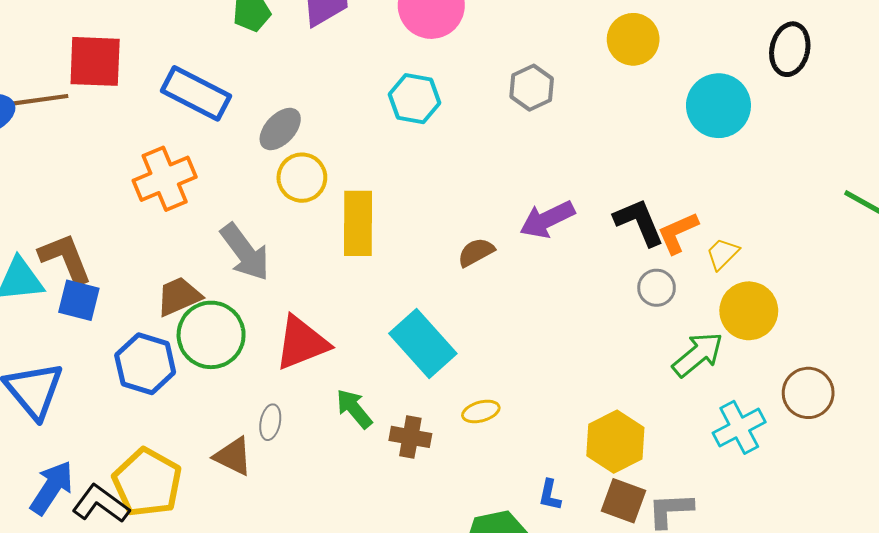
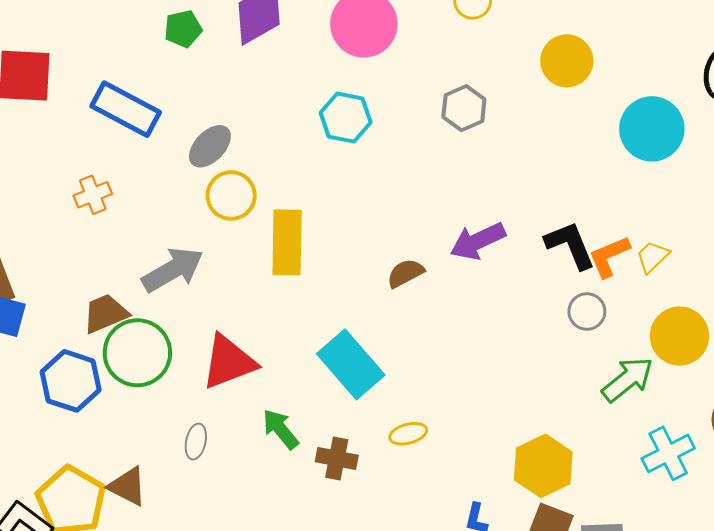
orange cross: (165, 179) -> (93, 195), size x0.6
gray arrow: (245, 252) -> (173, 270), turned -84
yellow trapezoid: (723, 254) -> (653, 257), moved
brown triangle: (233, 456) -> (128, 486), moved

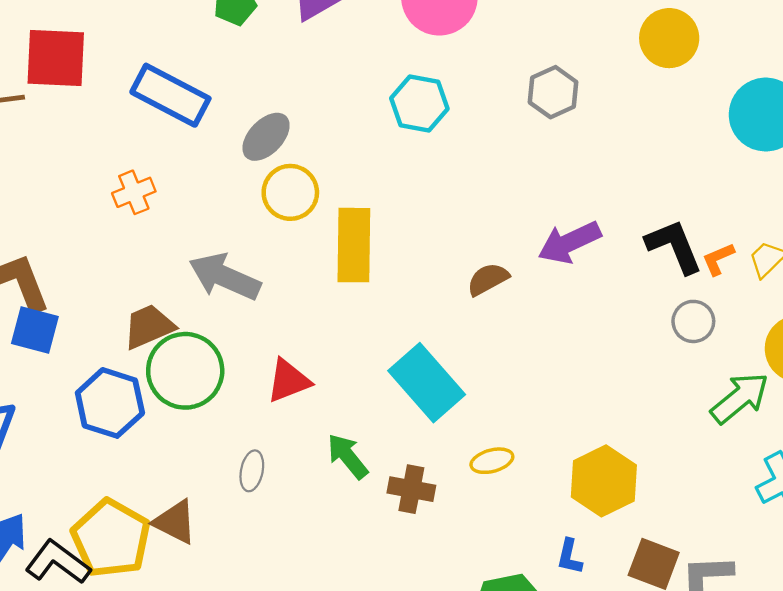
orange L-shape: (609, 256) -> (718, 259), size x0.7
gray arrow: (173, 270) -> (225, 277), turned -126
red triangle: (229, 362) -> (288, 381), size x0.7
yellow hexagon: (543, 466) -> (604, 481), moved

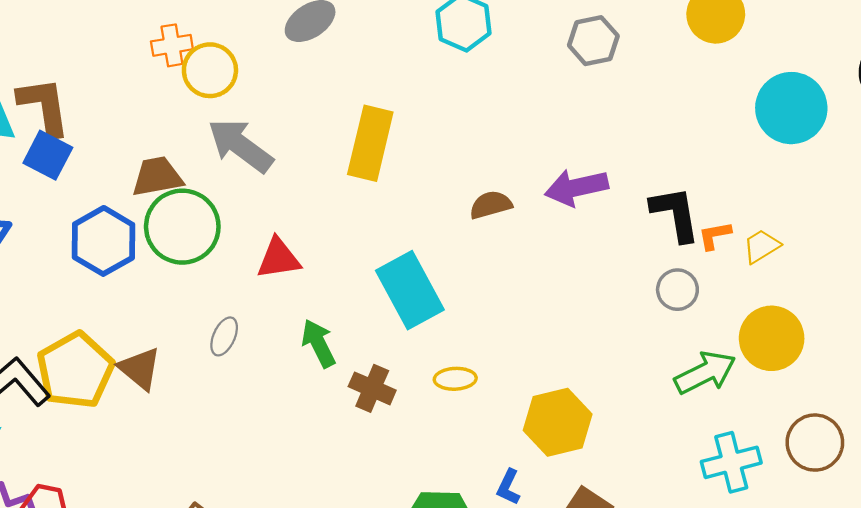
yellow circle: (290, 192) -> (210, 70), moved

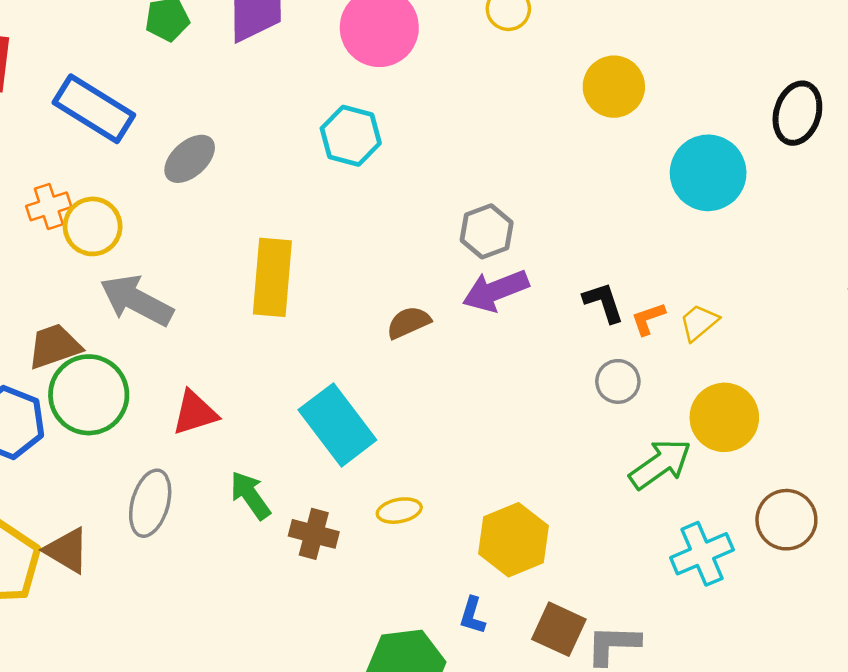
gray hexagon: (593, 41) -> (487, 231), moved
black L-shape: (675, 214) -> (603, 302), size x0.7
gray ellipse: (224, 336) -> (150, 503), size x1.6

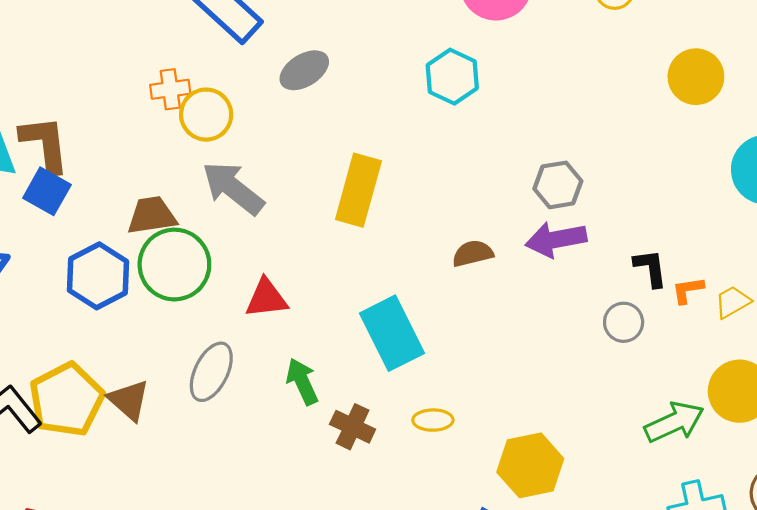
gray circle: (618, 381) -> (624, 322), moved

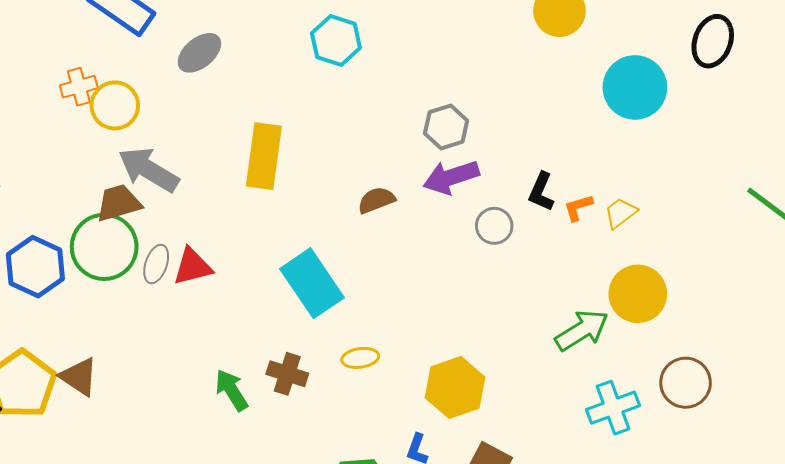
brown trapezoid: (152, 215) -> (119, 203), moved
black L-shape: (651, 268) -> (541, 192), turned -141
gray circle: (624, 322) -> (494, 226), moved
gray ellipse: (211, 372) -> (156, 264), moved, size x0.7
green arrow: (302, 382) -> (232, 390), moved

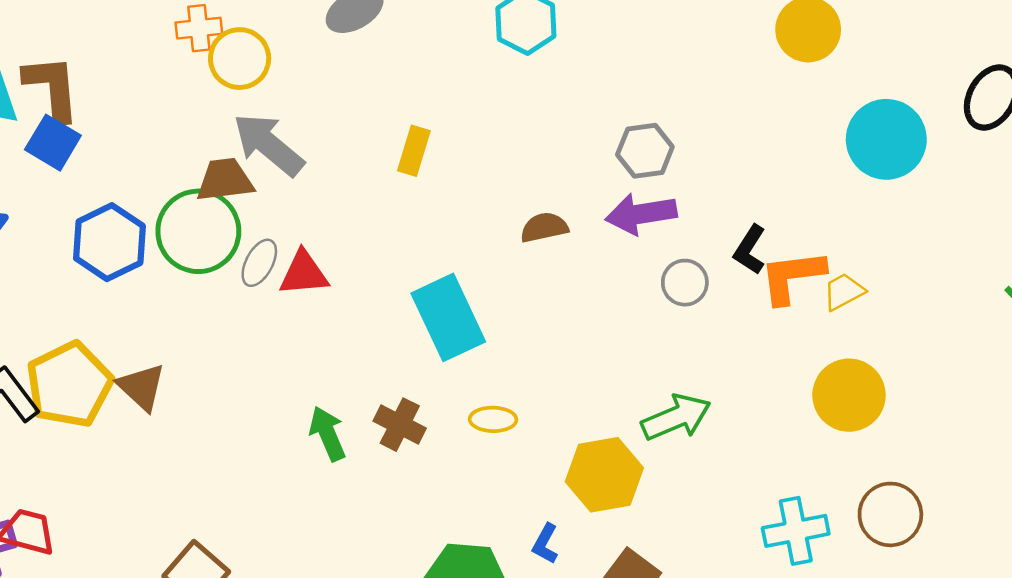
yellow rectangle: (264, 156) -> (414, 151), size x0.6
orange L-shape: (578, 208) -> (792, 277), size x1.8
green arrow: (582, 330) -> (676, 417), moved

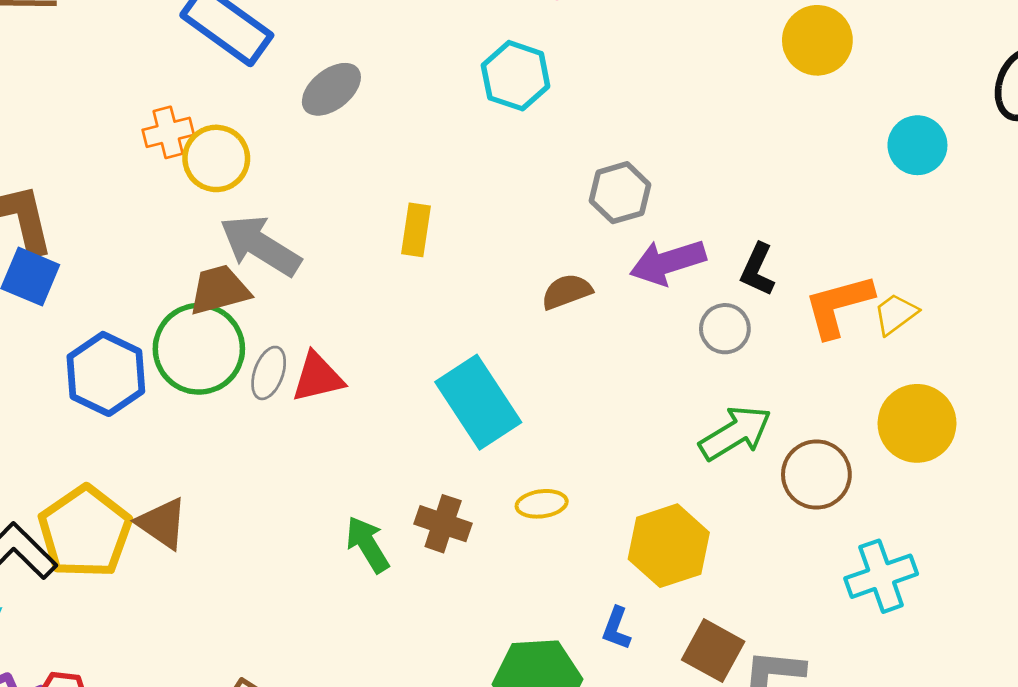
cyan circle: (886, 139) -> (917, 145), size x0.7
gray hexagon: (645, 151) -> (620, 193), moved
black L-shape: (750, 250) -> (757, 270), moved
green arrow: (676, 417) -> (735, 433), moved
brown circle: (890, 514) -> (816, 475), moved

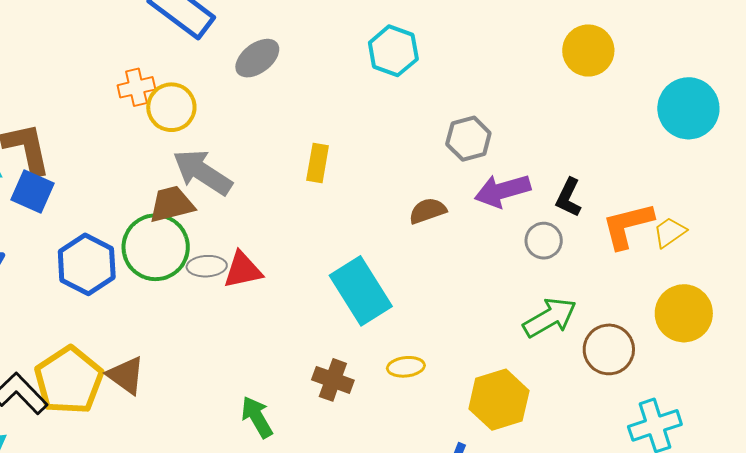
yellow circle: (817, 40) -> (588, 51), moved
cyan circle: (917, 145) -> (688, 108), size x1.4
gray ellipse: (269, 373) -> (207, 266), turned 66
green arrow: (368, 544) -> (257, 417), moved

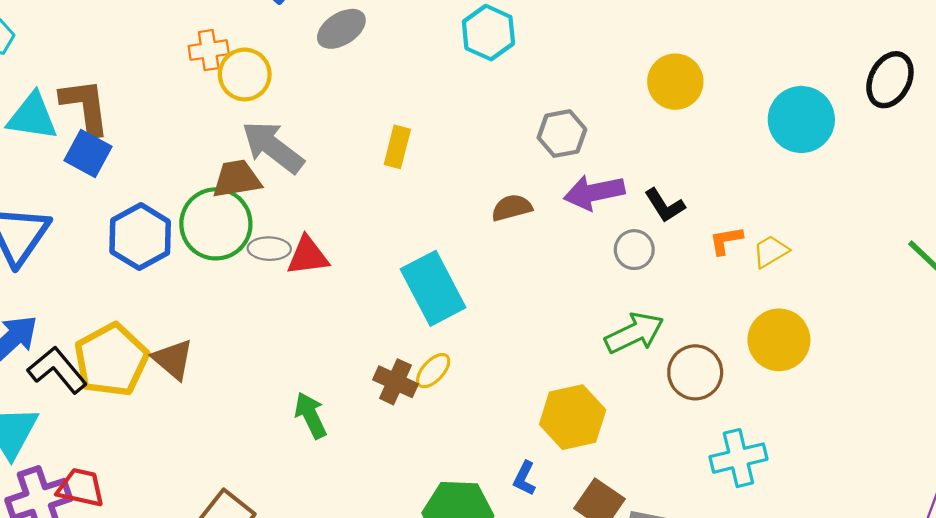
yellow circle: (588, 51) -> (675, 82), moved
black L-shape: (569, 198) -> (665, 205), turned -63
orange L-shape: (628, 225) -> (726, 240), size x0.6
yellow ellipse: (406, 367) -> (433, 371), moved, turned -45

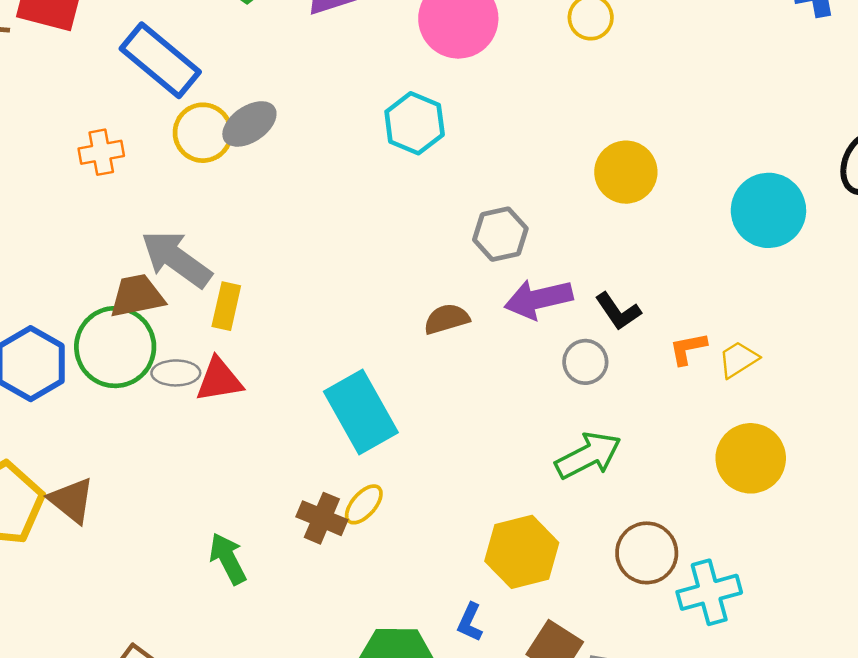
yellow circle: (245, 74) -> (203, 133), moved
yellow rectangle: (397, 147) -> (226, 306), moved
brown circle: (695, 372) -> (647, 553), moved

